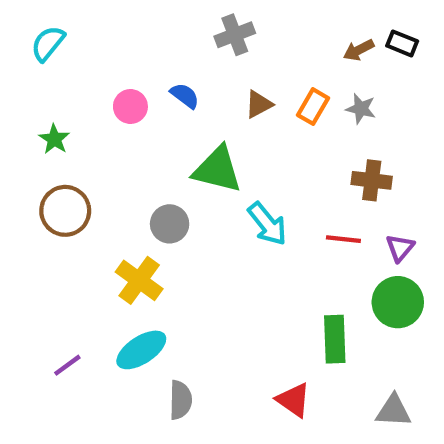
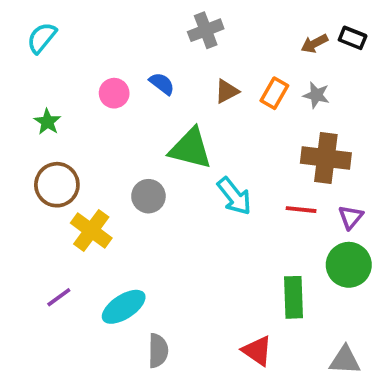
brown cross: (372, 180) -> (326, 158), size x1.4
yellow cross: (139, 280) -> (91, 230), moved
purple line: (67, 365) -> (59, 297), moved

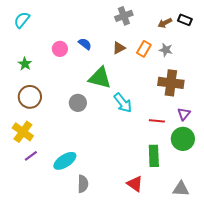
gray cross: (206, 30) -> (124, 16), moved
red line: (301, 210) -> (157, 121), moved
yellow cross: (91, 230) -> (23, 132), moved

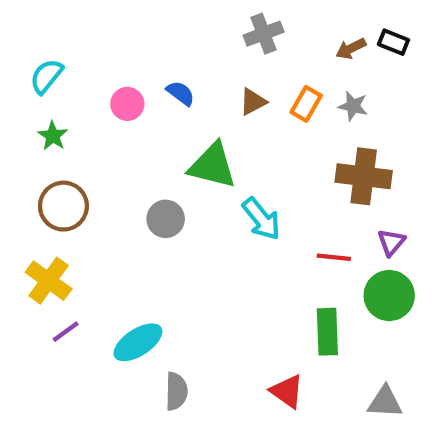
cyan semicircle: (22, 20) -> (46, 76), moved

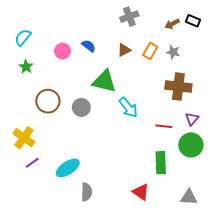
brown circle: (63, 206) -> (48, 101), moved

